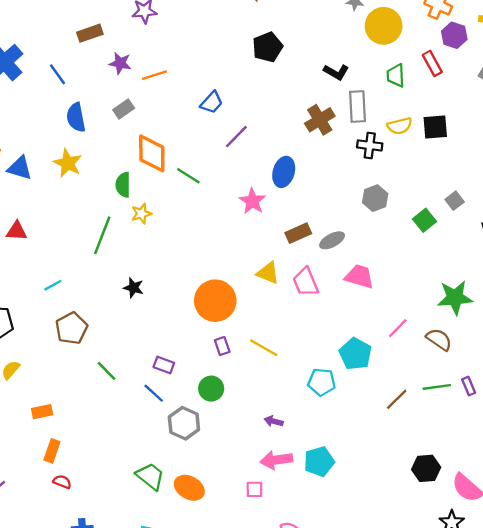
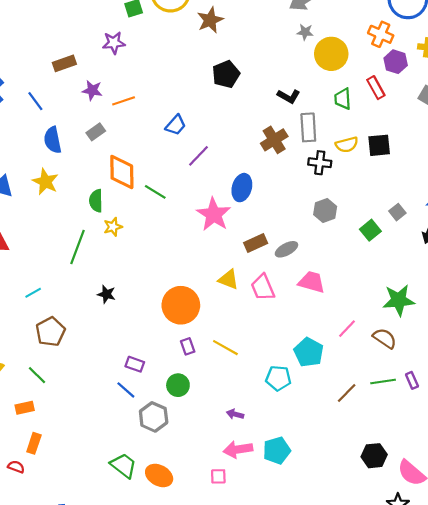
pink star: (252, 201) -> (214, 214), size x1.4
green line: (106, 371) -> (37, 375), moved
red semicircle: (62, 482) -> (16, 467), moved

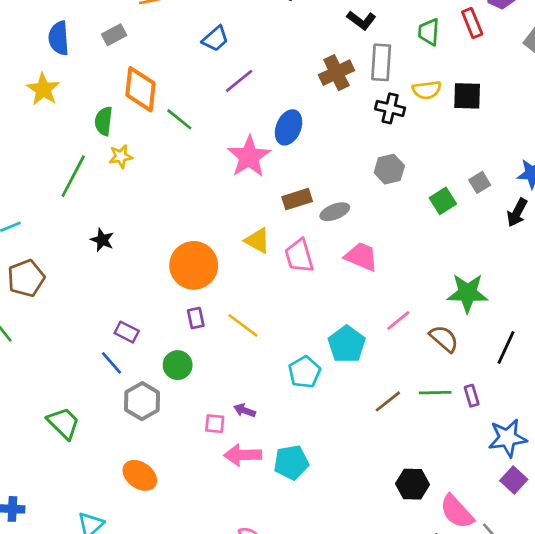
cyan pentagon: (278, 378) -> (304, 372), turned 30
green trapezoid: (124, 465) -> (63, 423), moved
pink square: (218, 476) -> (215, 424), moved

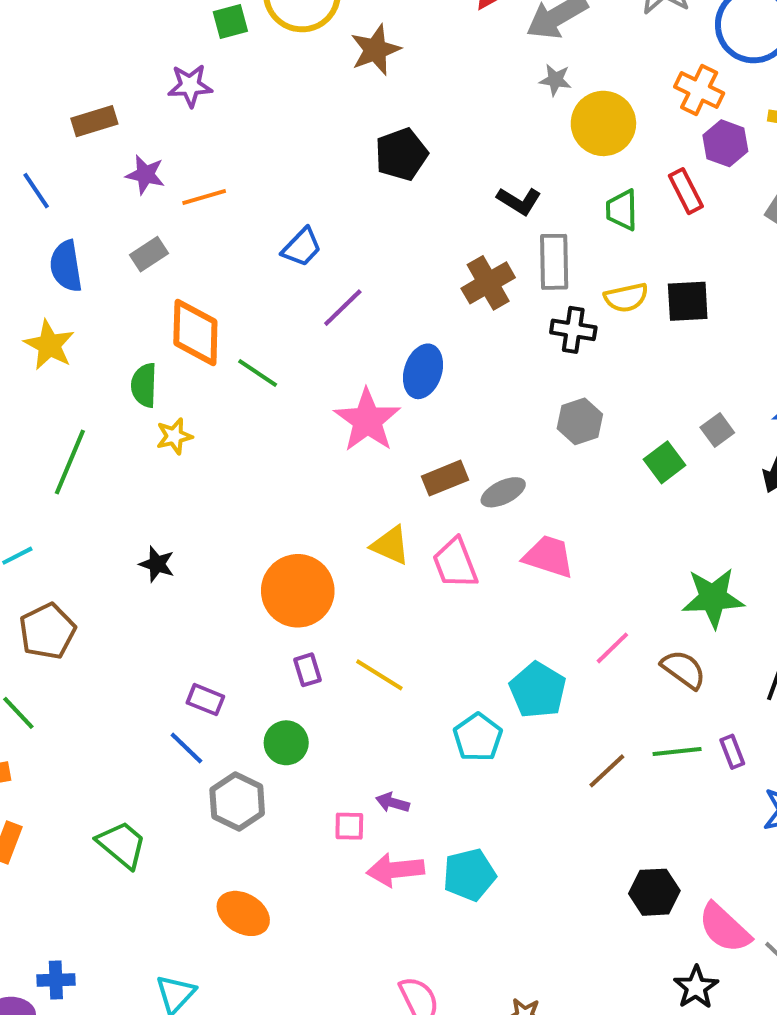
green line: (73, 176) -> (70, 462), moved

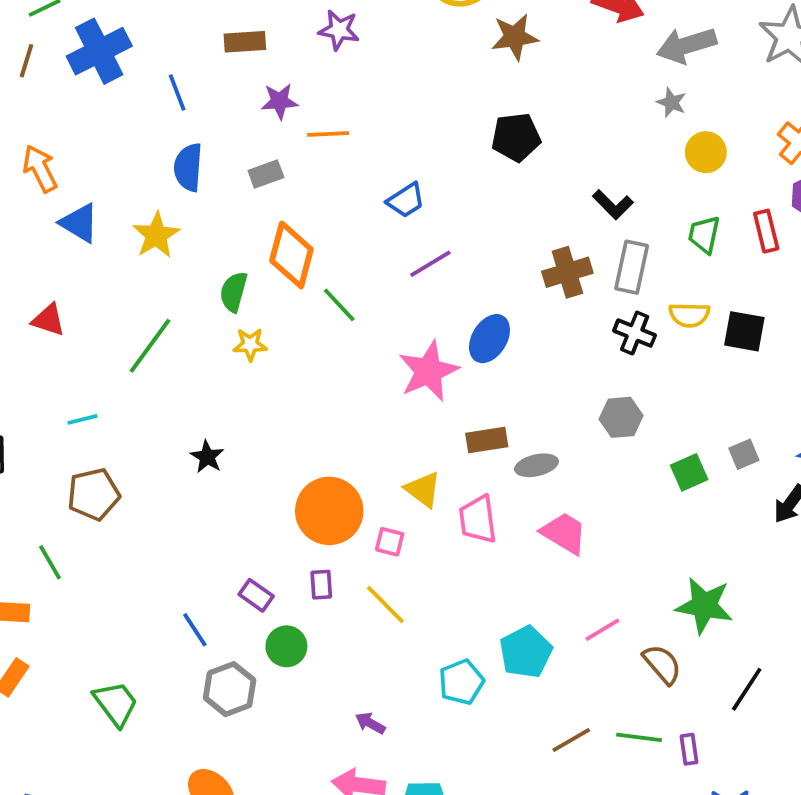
yellow circle: (603, 123) -> (706, 152), size x0.7
purple star: (145, 175) -> (280, 101), turned -30
purple rectangle: (205, 700) -> (256, 595), moved
pink square: (349, 826) -> (390, 542), moved

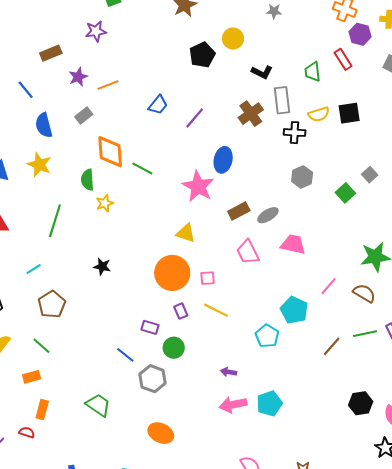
yellow circle: (706, 152) -> (233, 39), moved
purple line: (430, 264) -> (195, 118), moved
yellow triangle: (423, 489) -> (186, 233), moved

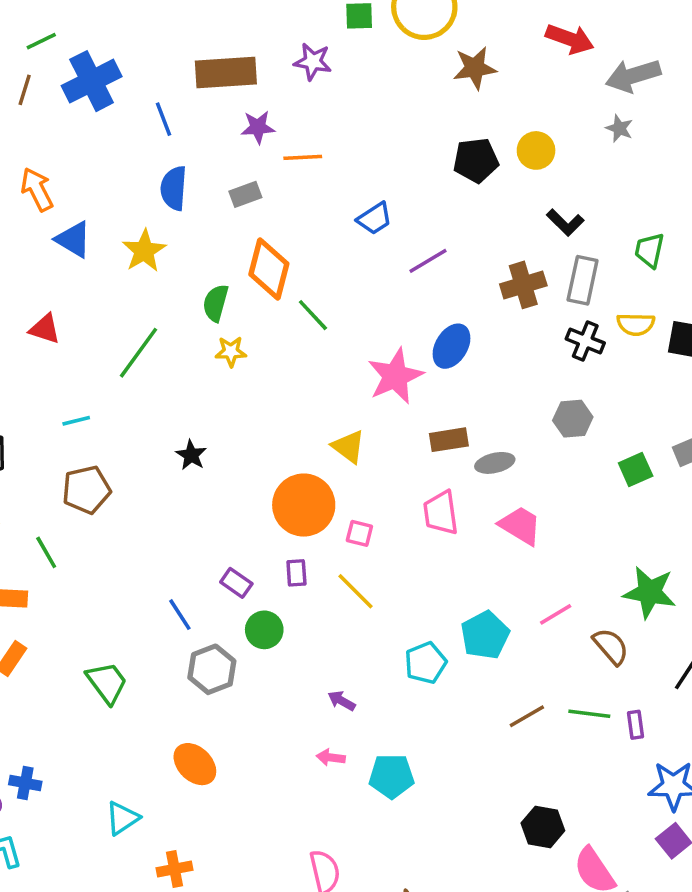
brown rectangle: (51, 53) -> (226, 72), size x1.6
pink arrow: (233, 405) -> (331, 757), size x0.6

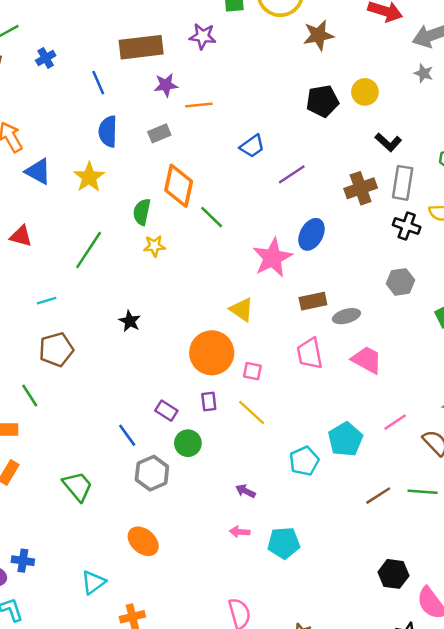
blue cross: (92, 81) -> (46, 58), size x0.5

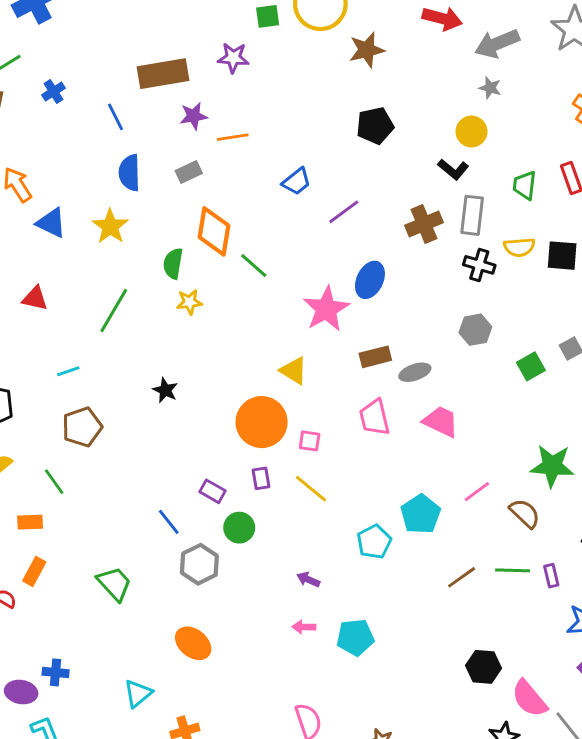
yellow circle: (365, 92) -> (472, 131), moved

